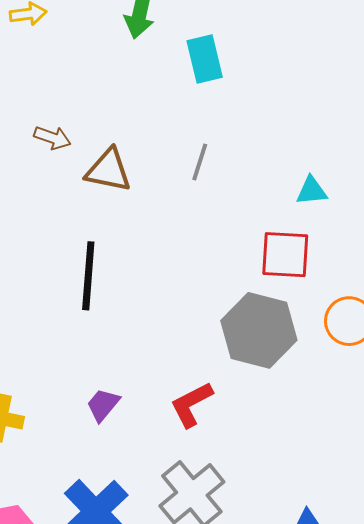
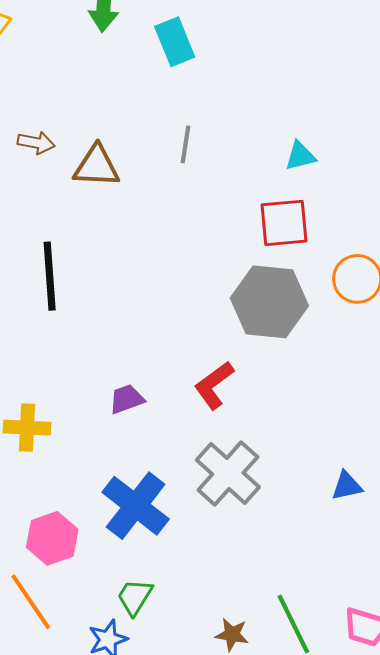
black line: (88, 276) -> (50, 276), moved
purple trapezoid: (103, 405) -> (127, 399), turned 39

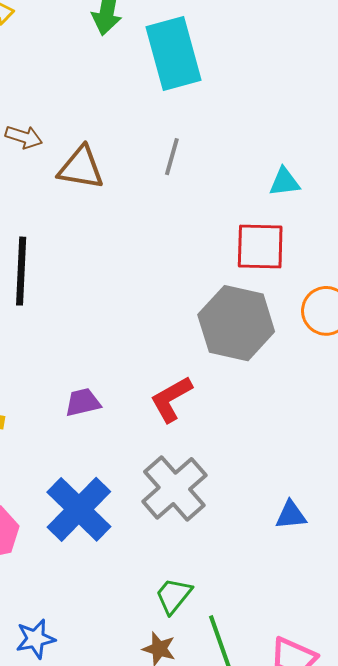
cyan rectangle: (175, 42) -> (173, 53), size x1.5
green trapezoid: (135, 597) -> (174, 596), moved

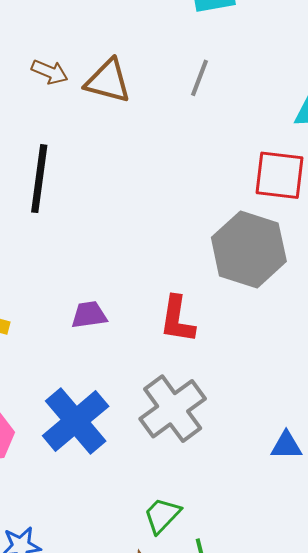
brown arrow: (24, 137) -> (50, 72), moved
red L-shape: (171, 399) -> (177, 319), turned -57

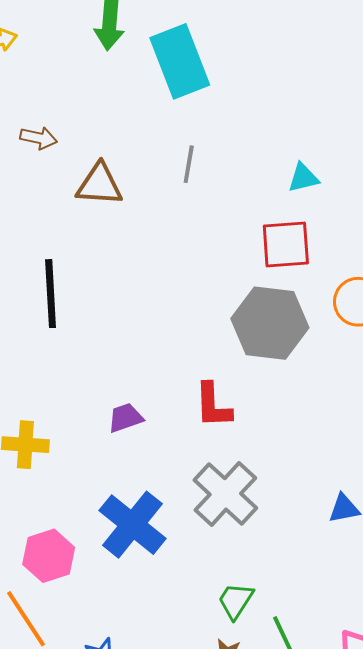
brown arrow: (50, 72) -> (39, 138), moved

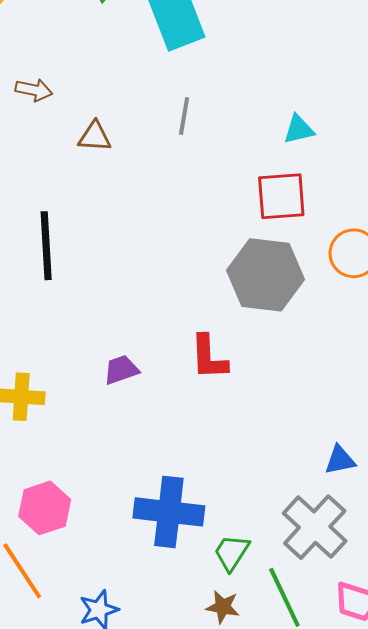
brown triangle: (99, 185) -> (95, 137), size x0.7
gray cross: (225, 494) -> (315, 527), moved
blue cross: (133, 525) -> (169, 512), moved, turned -32

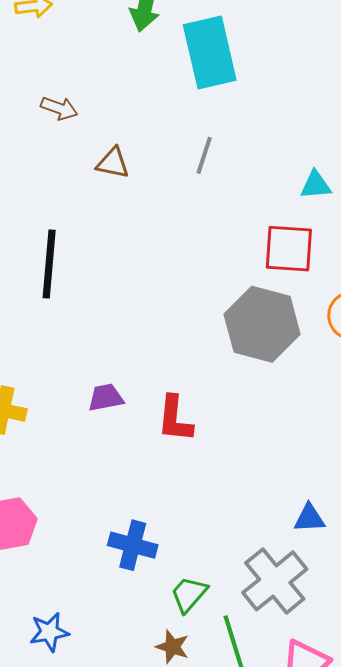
red L-shape: (209, 357) -> (175, 419), moved
blue cross: (169, 512) -> (133, 545), size x0.7

